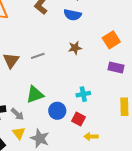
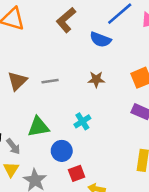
cyan cross: (83, 94) -> (82, 121), moved, turned -32
red square: (79, 119) -> (77, 173), moved, turned 32

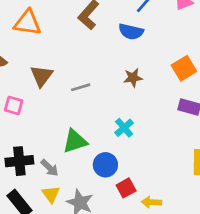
brown triangle: (17, 81) -> (41, 76), moved

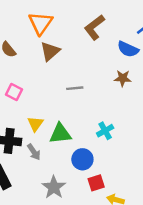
orange triangle: (28, 23) -> (41, 23), turned 45
brown triangle: (41, 76) -> (50, 51), moved
brown star: (133, 78) -> (123, 78), moved
yellow triangle: (51, 194) -> (35, 124), moved

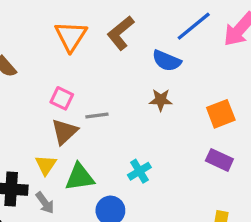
orange triangle: (41, 23) -> (71, 36), moved
brown triangle: (50, 51) -> (64, 132), moved
pink square: (14, 92) -> (62, 98), moved

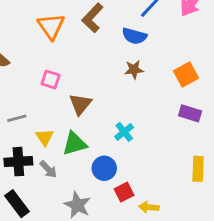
gray line: (97, 116) -> (17, 118), moved
brown triangle: (64, 132) -> (80, 104), moved

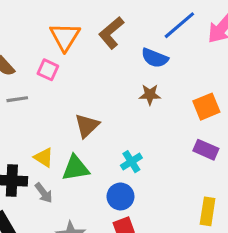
pink square: (51, 80) -> (48, 70), moved
gray line: (17, 118) -> (17, 99), moved
yellow triangle: (45, 137) -> (44, 157), turned -30
blue circle: (104, 168) -> (120, 196), moved

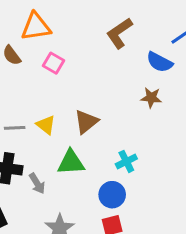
orange triangle: (65, 37) -> (36, 27), moved, turned 44
gray line: (17, 99) -> (15, 128), moved
yellow triangle: (44, 157) -> (46, 125), moved

